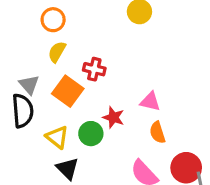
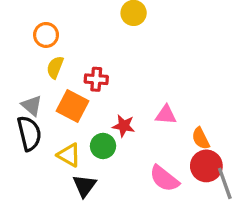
pink triangle: (150, 102) -> (166, 115), moved
orange semicircle: (157, 132) -> (201, 138), moved
black triangle: (67, 169) -> (85, 186), turned 30

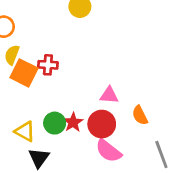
orange square: (73, 106) -> (24, 73), moved
red star: (124, 126) -> (73, 122), moved, turned 30
red circle: (206, 166) -> (102, 124), moved

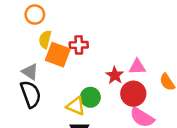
red star: (73, 122) -> (115, 75), moved
yellow triangle: (25, 131) -> (76, 106), moved

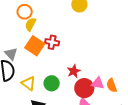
yellow semicircle: (45, 39) -> (31, 24), moved
pink triangle: (137, 67) -> (98, 83), moved
yellow triangle: (76, 106) -> (28, 83), moved

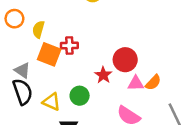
orange circle: (25, 12) -> (14, 19), moved
orange semicircle: (112, 85) -> (153, 82), turned -104
red circle: (84, 88) -> (125, 60), moved

